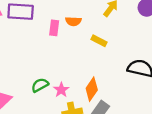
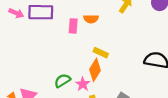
yellow rectangle: (99, 41) -> (101, 53), moved
orange diamond: (92, 89) -> (95, 70), moved

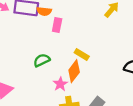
orange semicircle: (91, 19) -> (44, 11), moved
green semicircle: (62, 81) -> (42, 60), moved

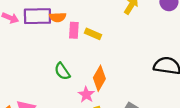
yellow rectangle: (82, 55) -> (93, 34), moved
green semicircle: (42, 60) -> (62, 71), turned -91

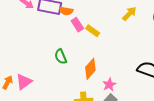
pink rectangle: (74, 30) -> (77, 25), turned -48
pink star: (86, 95) -> (109, 85), moved

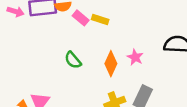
pink star: (109, 85) -> (135, 57), moved

